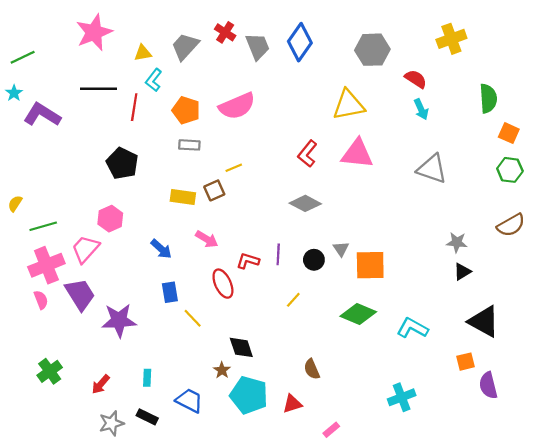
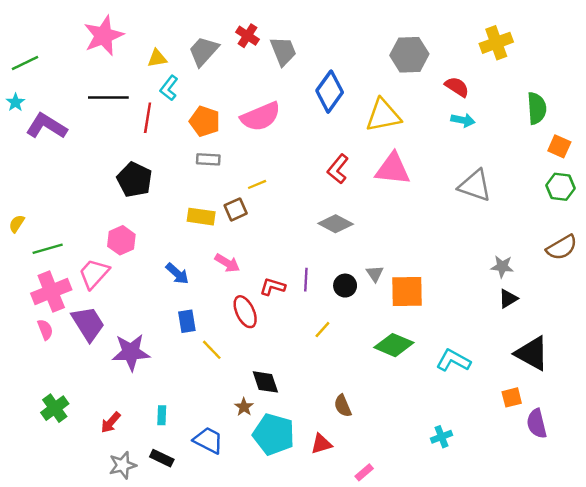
blue diamond: (300, 42) -> (330, 92), moved
cyan arrow: (421, 109) -> (463, 120), turned -54
cyan cross: (402, 397) -> (441, 437), size x0.7

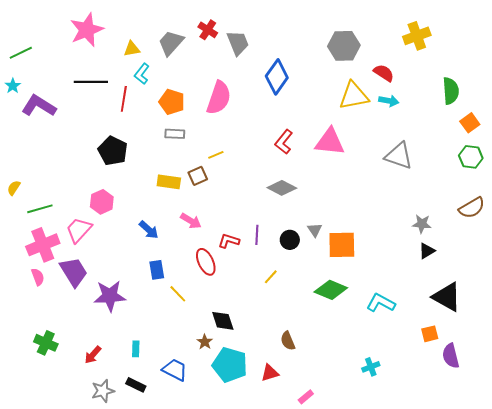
yellow triangle: (383, 115) -> (354, 96), moved
pink semicircle: (261, 117) -> (219, 98), turned -48
orange square: (559, 146) -> (470, 123), turned 30
green cross: (55, 408) -> (46, 343), turned -30

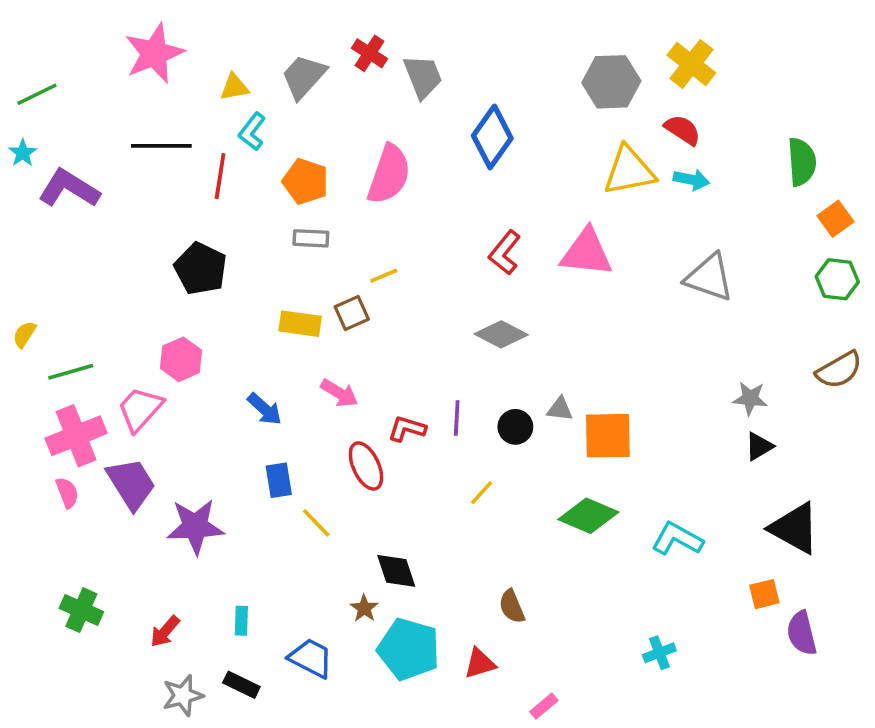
yellow cross: (417, 36) -> (691, 64), moved, turned -32
gray triangle: (315, 230) -> (560, 409), turned -49

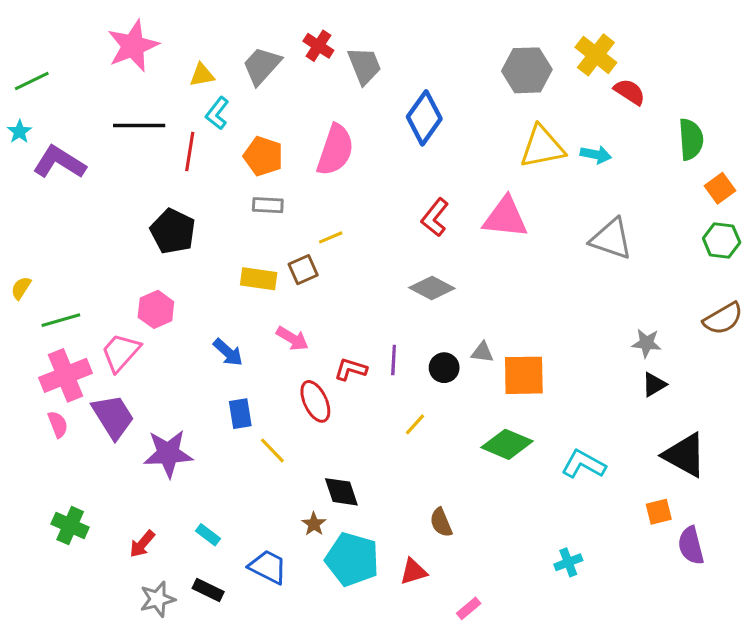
red semicircle: (683, 130) -> (630, 92), moved
cyan rectangle: (241, 621) -> (208, 535), turned -55

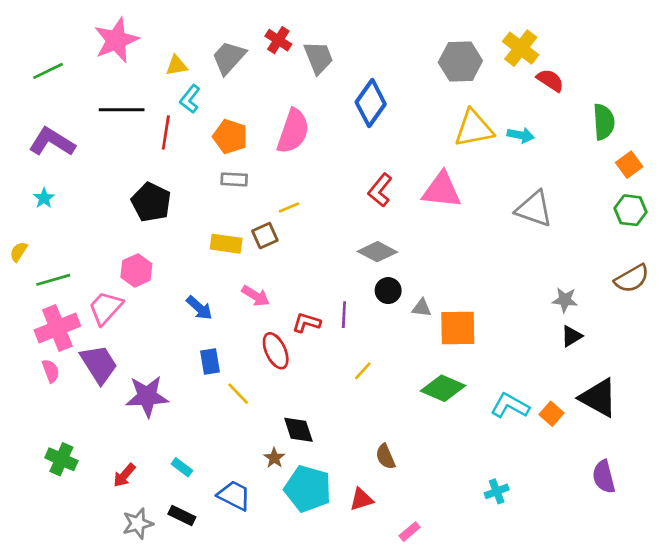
green line: (32, 81) -> (48, 71), moved
cyan star: (20, 132) -> (44, 198), moved
black circle: (444, 368) -> (388, 291), moved
orange square: (659, 512) -> (551, 414), moved, turned -35

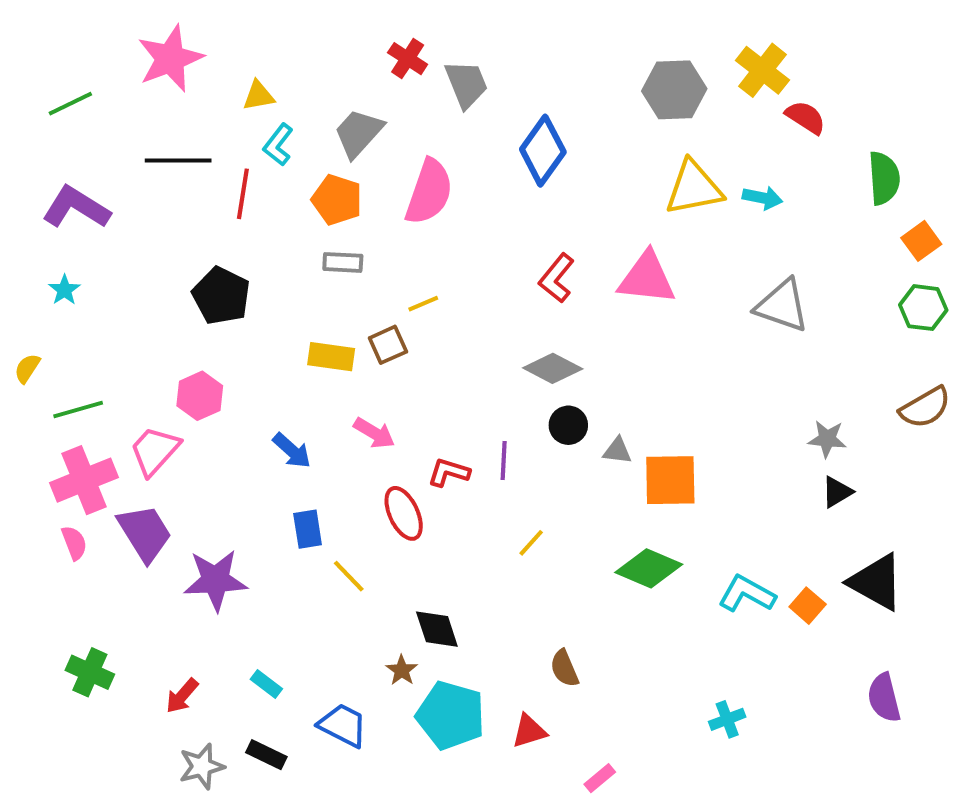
gray trapezoid: (229, 58) -> (359, 133), moved

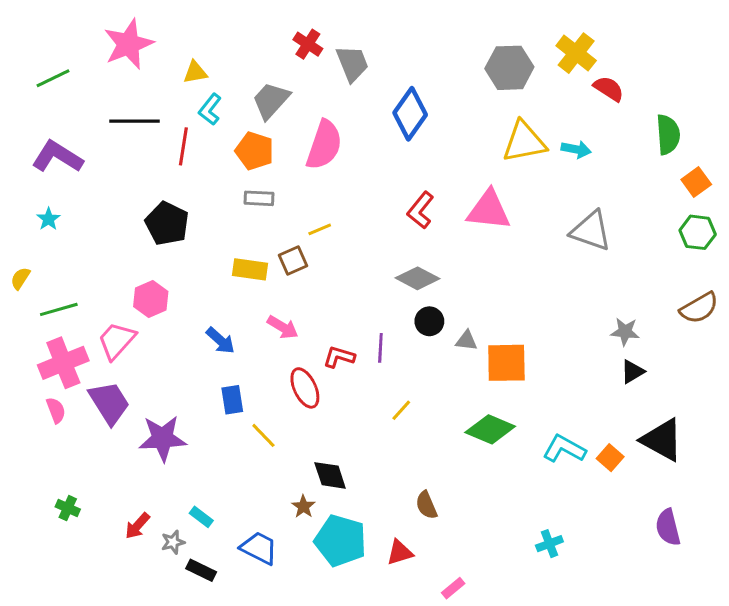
green cross: (90, 672) -> (68, 508), size x0.7
gray star: (202, 766) -> (173, 542), moved, size x0.7

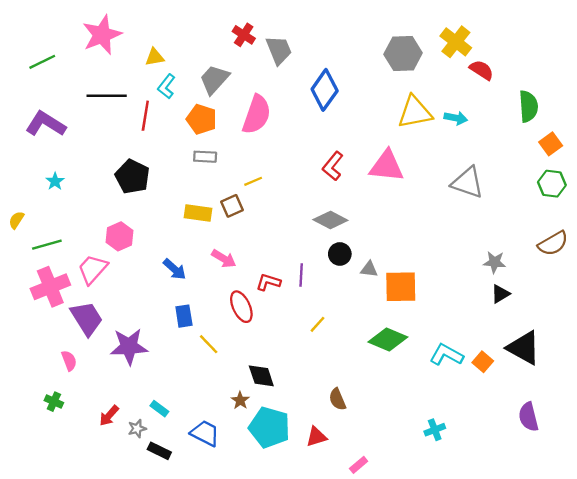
cyan star: (48, 219) -> (55, 181), moved
pink semicircle: (56, 410) -> (69, 361), moved

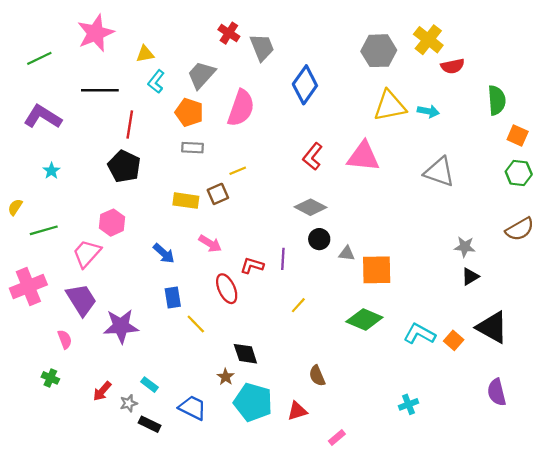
red semicircle: (482, 70) -> (453, 66), turned 135
red line: (145, 116) -> (130, 124), moved
orange square: (551, 144) -> (518, 136), turned -30
pink cross: (50, 287) -> (28, 286), moved

